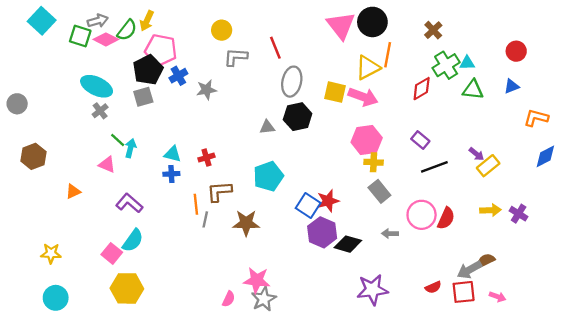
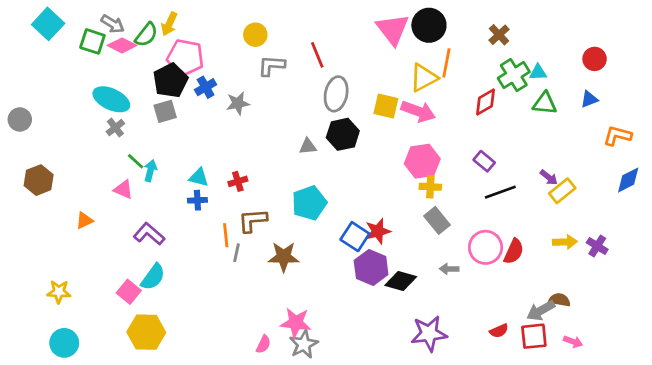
gray arrow: (98, 21) -> (113, 24), turned 48
brown semicircle: (486, 260) -> (560, 300), turned 36

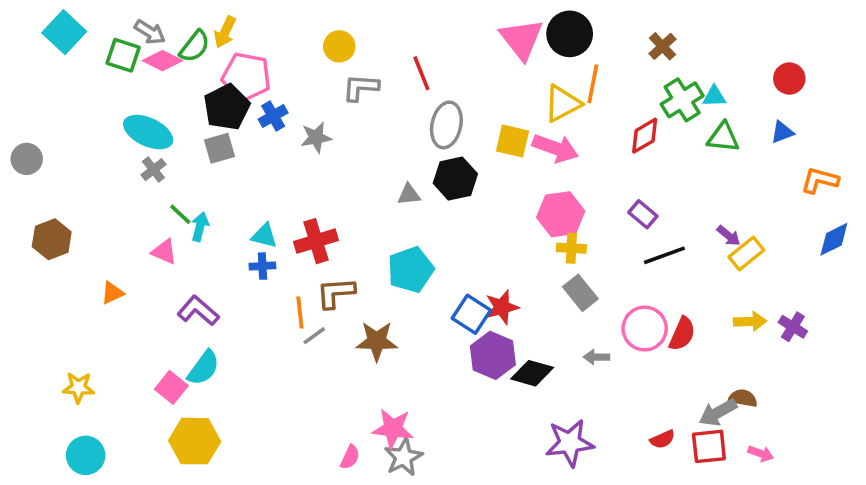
red cross: (238, 181) -> (316, 241), size x1.6
gray line: (236, 253) -> (314, 336), turned 42

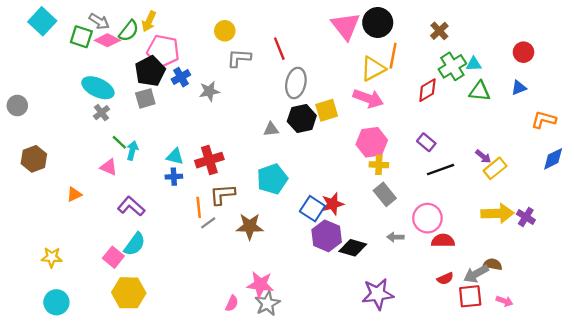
yellow square: (512, 141) -> (327, 110), moved, turned -30
yellow arrow: (750, 321) -> (497, 213), size x1.5
red semicircle: (682, 334) -> (443, 241), moved, turned -115
red semicircle: (663, 439) -> (445, 279), moved

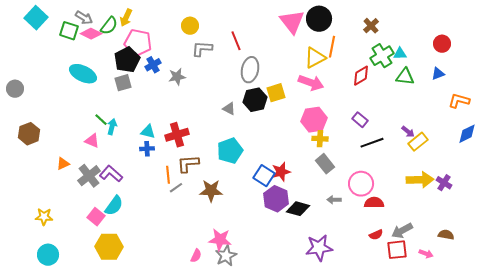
gray cross: (101, 113) -> (89, 176), moved, size x1.6
gray triangle: (271, 129) -> (229, 109), turned 32
brown semicircle: (493, 264) -> (446, 235), moved

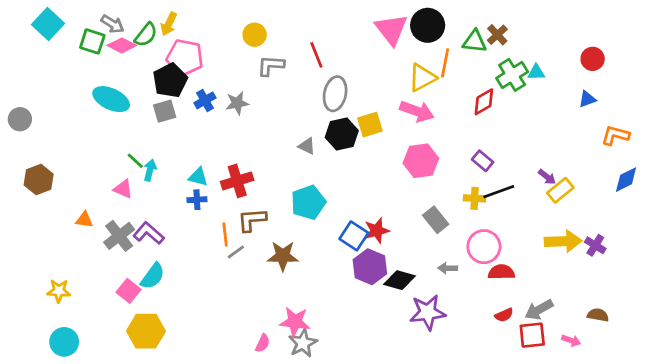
blue cross: (153, 65) -> (205, 100), moved
green triangle: (405, 77) -> (475, 41), moved
yellow cross: (320, 139) -> (475, 198), moved
orange triangle: (63, 164) -> (84, 220), turned 32
purple star: (319, 248) -> (428, 312), moved

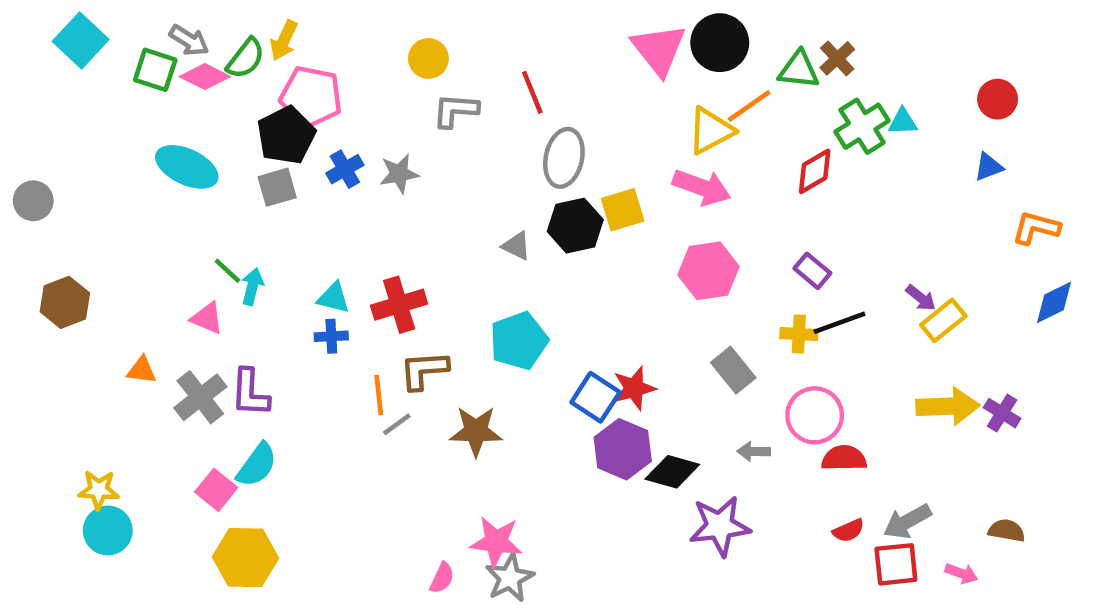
orange line: (445, 63) -> (749, 106), turned 44
purple L-shape: (149, 233) -> (250, 393), turned -128
cyan circle: (64, 342) -> (108, 530), moved

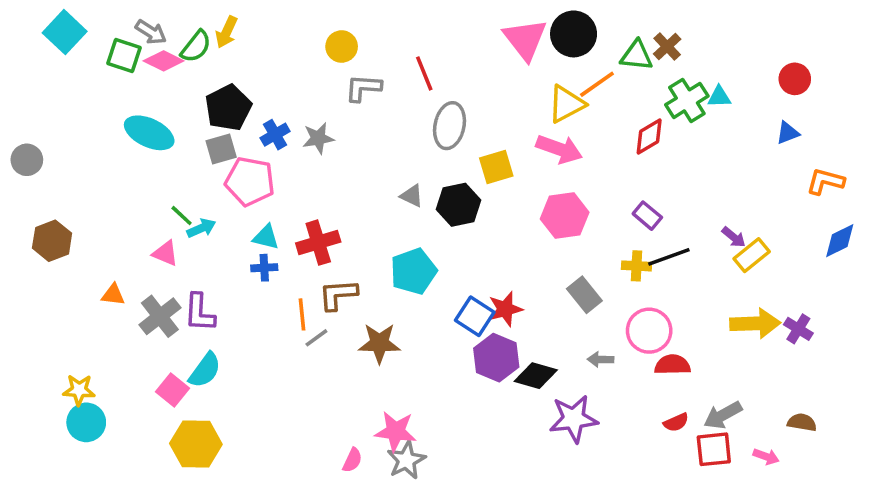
pink pentagon: (311, 97) -> (250, 181), moved
black hexagon: (575, 226) -> (458, 205), moved
cyan arrow: (252, 287) -> (201, 228), turned 52

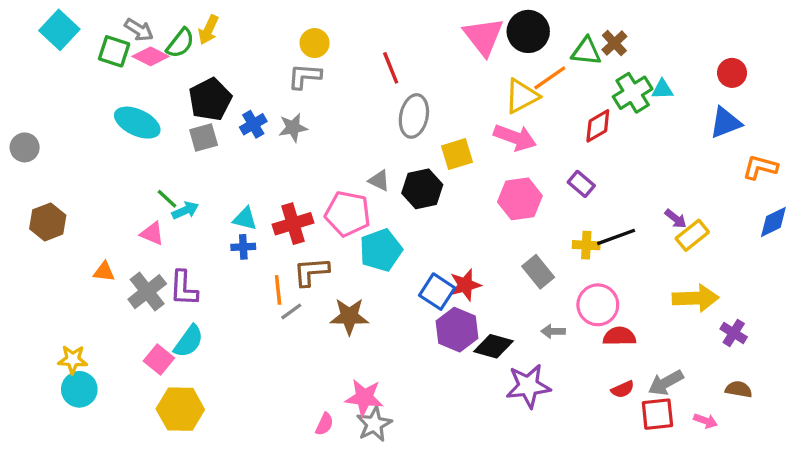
gray L-shape: (363, 88) -> (305, 76), moved
blue triangle: (788, 133) -> (725, 123), size x1.5
pink pentagon: (250, 181) -> (348, 214), moved
purple rectangle: (647, 216) -> (581, 184), moved
purple cross: (798, 329) -> (734, 333), moved

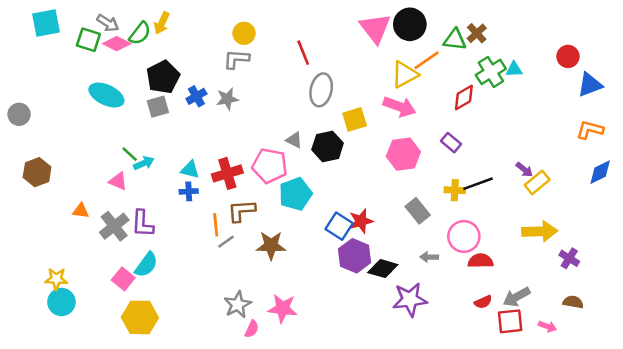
cyan square: (59, 30) -> (46, 23), turned 36
blue triangle: (725, 123) -> (590, 85), moved
gray star: (374, 424) -> (238, 305), moved

